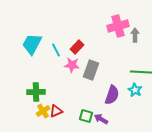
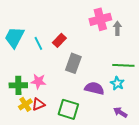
pink star: (72, 65) -> (38, 81), moved
purple semicircle: (112, 95) -> (94, 88), turned -96
green square: (86, 116) -> (68, 109), size x1.5
purple arrow: (101, 119) -> (120, 112), moved

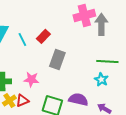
gray arrow: (117, 28) -> (101, 24), size x1.5
pink star: (38, 81) -> (31, 79), moved
purple semicircle: (94, 88) -> (78, 99), moved

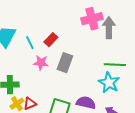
pink star: (31, 79) -> (41, 63), moved
cyan star: (101, 79) -> (109, 83), size x1.5

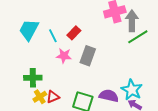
green line: (115, 65) -> (138, 37), moved, turned -35
cyan star: (109, 83) -> (132, 90), moved

